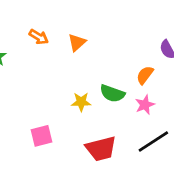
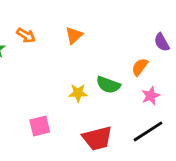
orange arrow: (39, 37) -> (26, 35), moved
pink star: (145, 105) -> (151, 96), moved

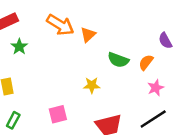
orange arrow: (26, 35) -> (60, 25), moved, size x1.6
green semicircle: (108, 85) -> (118, 60), moved

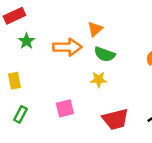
orange arrow: (60, 25) -> (67, 47), moved, turned -32
green semicircle: (118, 60) -> (105, 54), moved

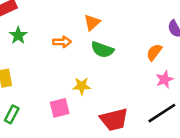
orange arrow: (67, 47) -> (62, 42), size x0.6
yellow star: (99, 80) -> (82, 86), moved

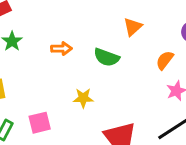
orange triangle: (92, 22) -> (133, 27), moved
pink square: (60, 108) -> (40, 123), moved

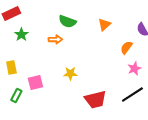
green semicircle: (107, 57) -> (67, 22), moved
pink square: (40, 123) -> (35, 82), moved

